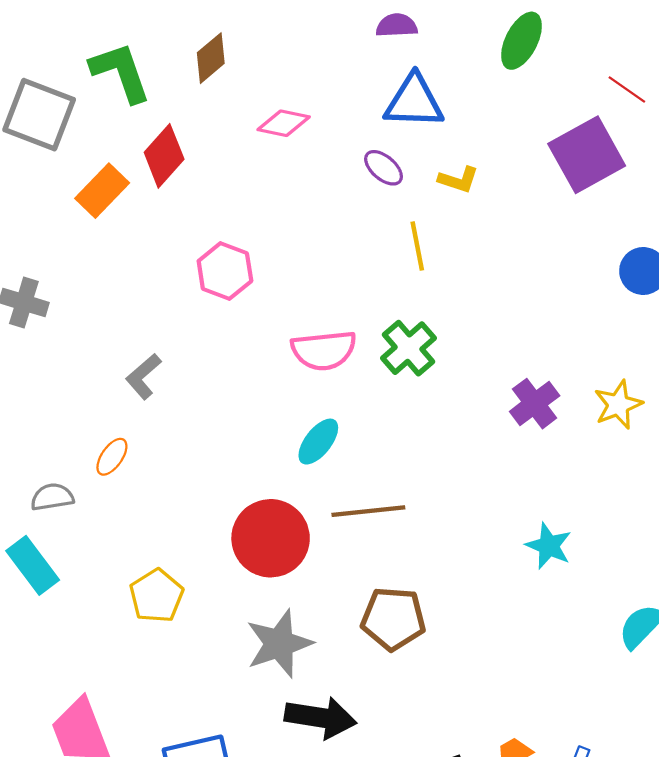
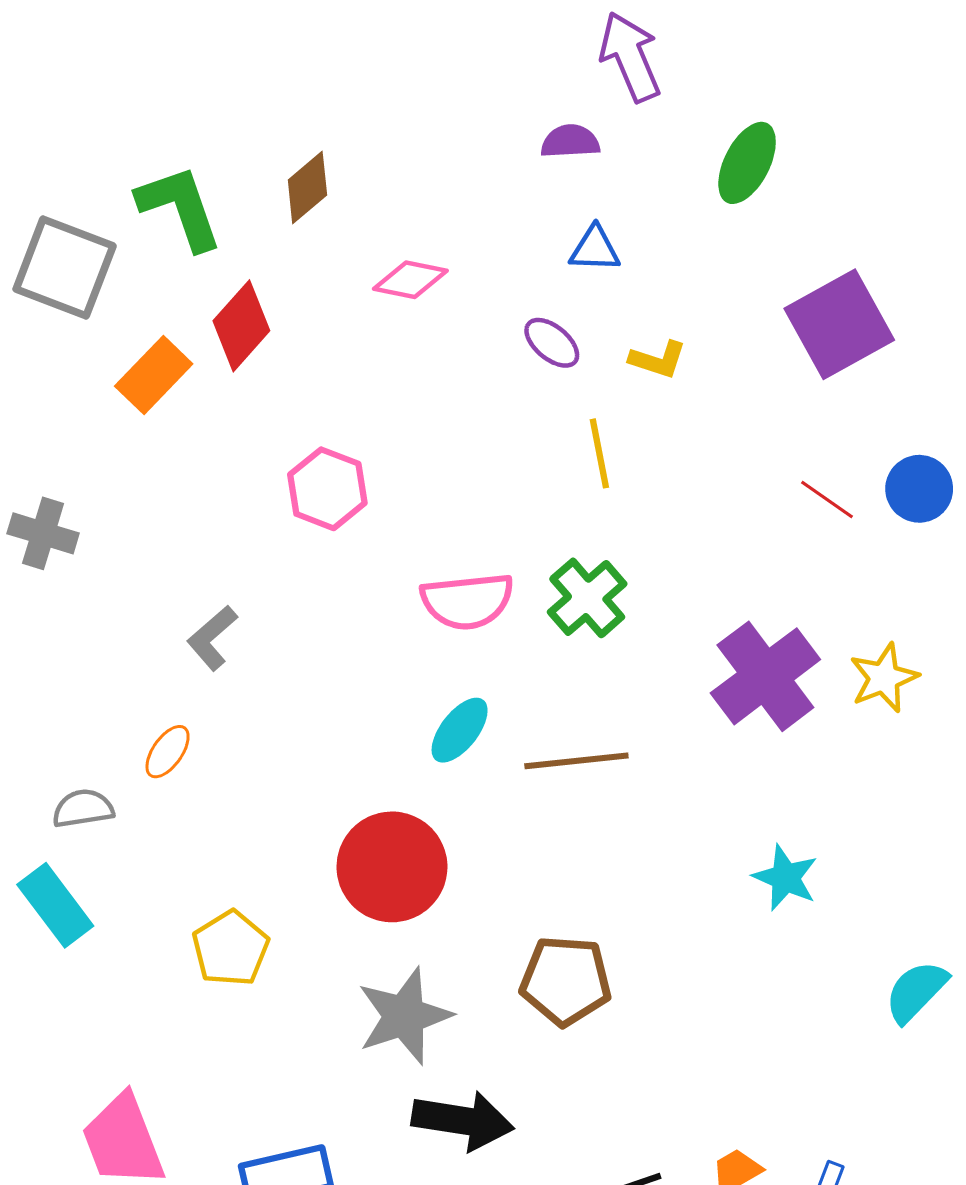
red line: (627, 90) -> (827, 500), moved
blue triangle: (414, 102) -> (595, 249), size x0.6
purple cross: (535, 404) -> (765, 676), size x1.5
brown line: (368, 511) -> (576, 761), moved

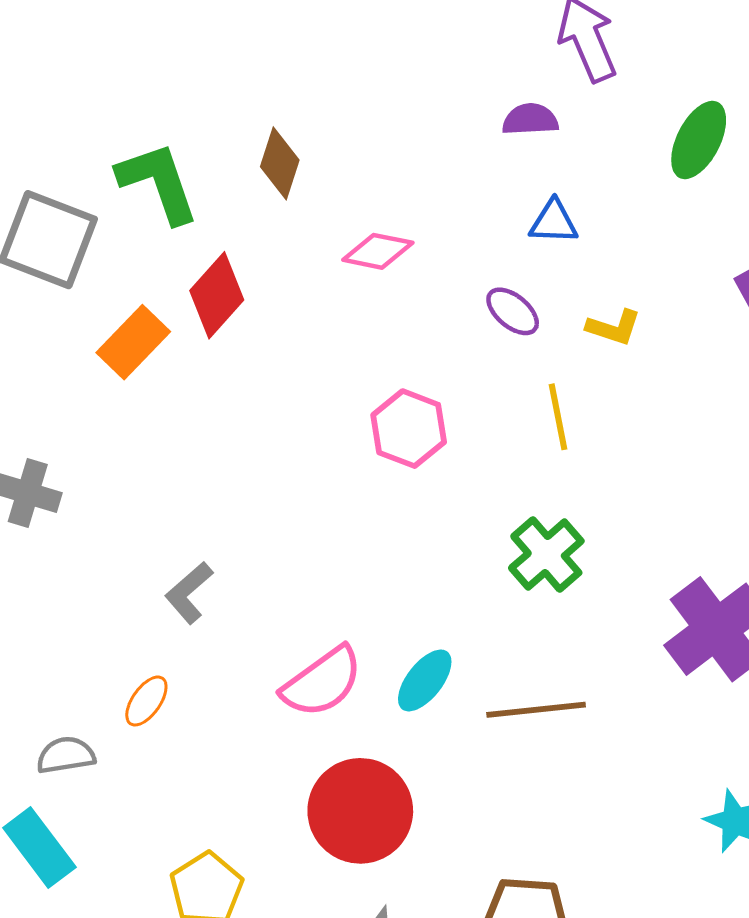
brown diamond: (307, 188) -> (280, 163), turned -32
pink hexagon: (327, 489) -> (409, 429), moved
pink semicircle: (467, 601) -> (322, 682), moved, turned -30

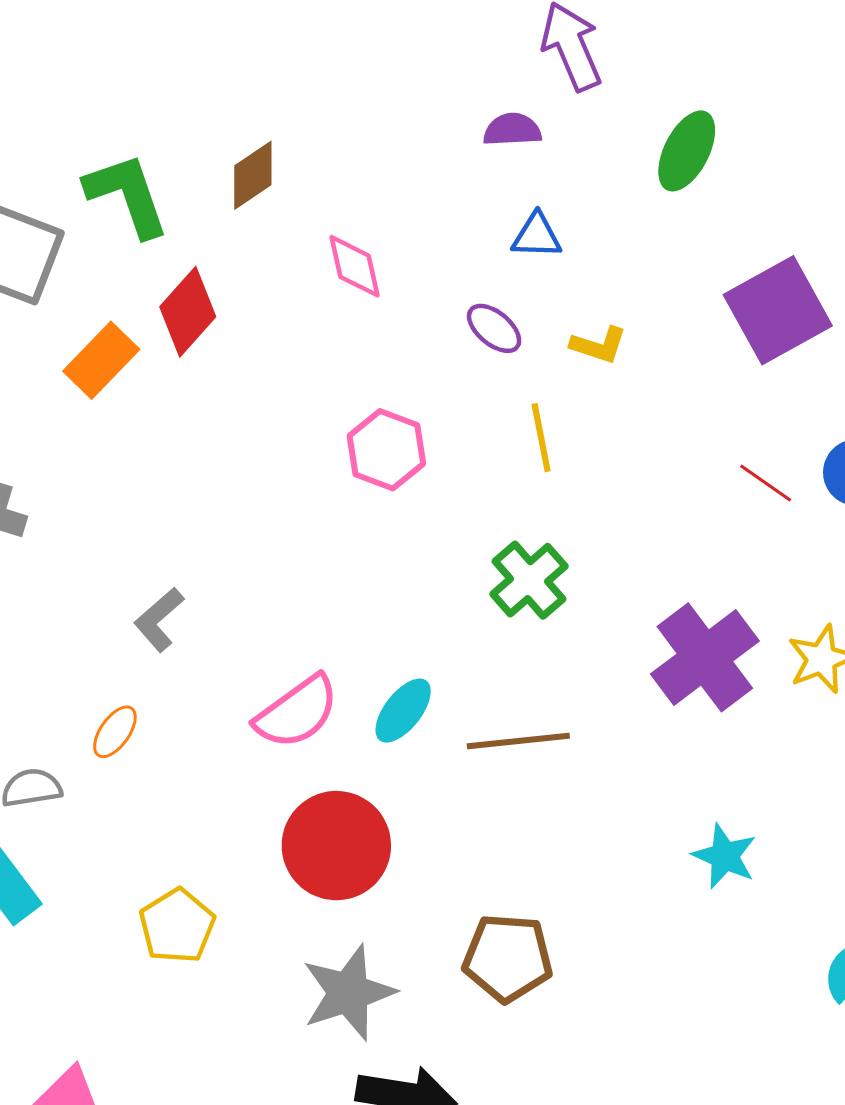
brown diamond: (280, 163) -> (253, 175), turned 38
pink diamond: (378, 251) -> (355, 266), turned 66

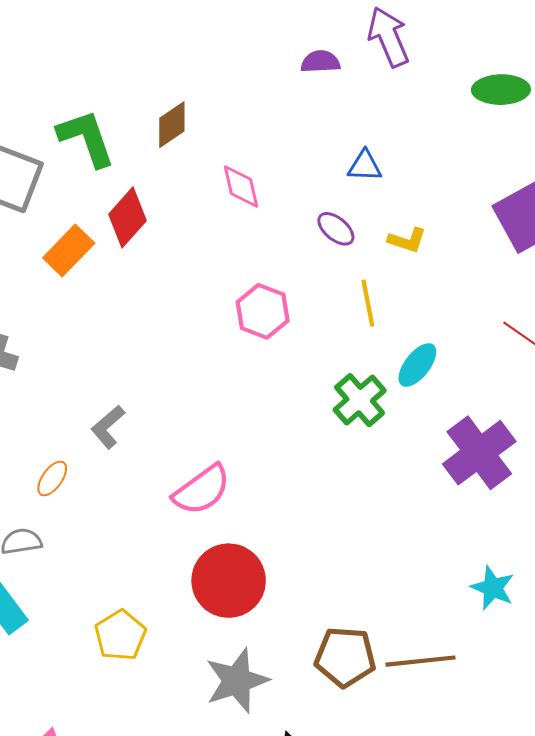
purple semicircle: (512, 130) -> (320, 62), moved
green ellipse: (687, 151) -> (501, 90), moved, turned 62
cyan ellipse: (403, 711) -> (417, 365), moved
orange ellipse: (115, 732) -> (52, 478), moved
brown line: (518, 741) -> (420, 661), moved

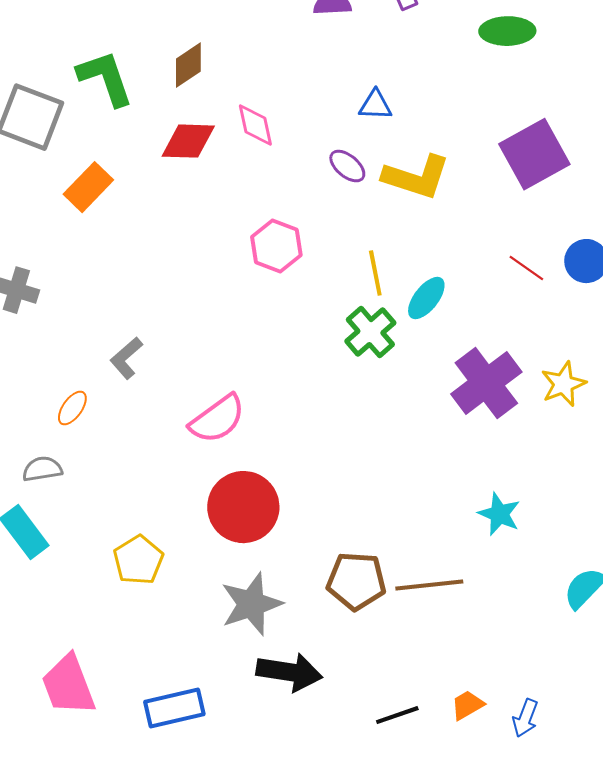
red diamond: (128, 217) -> (188, 141), moved, turned 50
yellow L-shape: (407, 240) -> (416, 177), size x1.8
yellow line: (368, 303) -> (375, 273), moved

